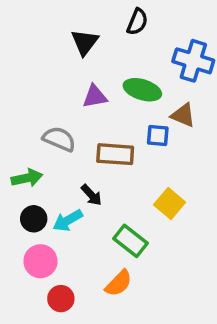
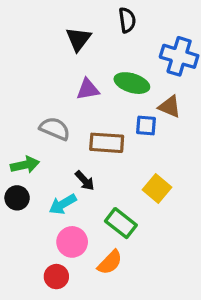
black semicircle: (137, 22) -> (127, 20), turned -30
black circle: (34, 219) -> (17, 198), moved
pink circle: (40, 261) -> (72, 242), moved

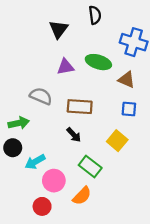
blue square: (146, 126) -> (129, 109), moved
black arrow: (85, 181) -> (74, 135), moved
cyan arrow: (63, 204) -> (35, 162), moved

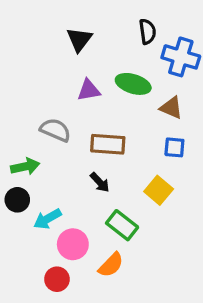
black semicircle: (95, 15) -> (147, 32), moved

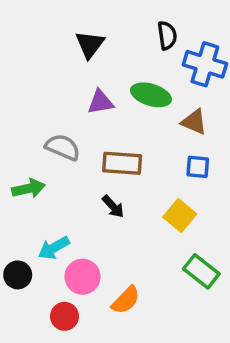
black circle: (17, 200) -> (18, 275), moved
green rectangle: (122, 225) -> (201, 271), moved

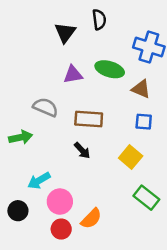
black semicircle: (167, 35) -> (99, 19), moved
black circle: (18, 275) -> (18, 211), moved
red circle: (64, 316) -> (61, 229), moved

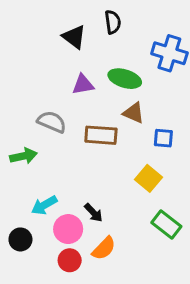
black triangle: (65, 33) -> (74, 37), turned -30
brown triangle: (141, 89) -> (134, 113), moved
black arrow: (82, 150) -> (93, 213), moved

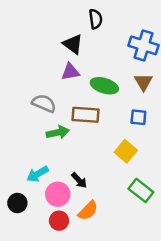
black triangle: (74, 37) -> (73, 44), moved
green ellipse: (125, 79) -> (104, 86), moved
brown triangle: (134, 113) -> (143, 82), moved, turned 36
green arrow: (23, 156) -> (58, 132), moved

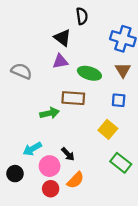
gray semicircle: (44, 103) -> (21, 71), moved

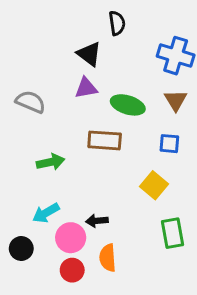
green arrow: (50, 113) -> (51, 162), moved
black arrow: (68, 154) -> (97, 221), turned 128
green rectangle: (121, 163) -> (173, 233), turned 42
orange semicircle: (75, 180) -> (108, 258), turned 132

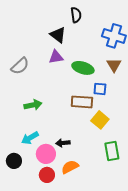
gray semicircle: (31, 102) -> (20, 66), turned 114
brown rectangle: (105, 140) -> (82, 102), moved
blue square: (169, 144) -> (100, 89), moved
orange semicircle: (108, 258) -> (70, 167), turned 66

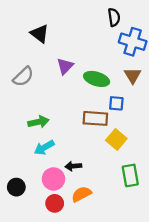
black semicircle: (76, 15) -> (114, 17), moved
black triangle: (58, 35) -> (40, 34), moved
purple triangle: (56, 57) -> (65, 66), turned -35
cyan arrow: (30, 138) -> (44, 148), moved

